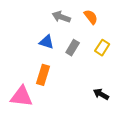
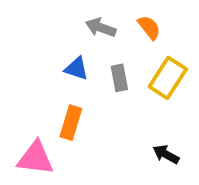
gray rectangle: (73, 48) -> (119, 78), turned -42
yellow rectangle: (102, 48) -> (168, 78), size x1.5

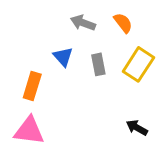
blue triangle: (76, 69) -> (63, 57), turned 30
orange rectangle: (71, 123) -> (32, 86), moved

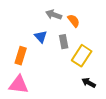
orange semicircle: (123, 23) -> (74, 21), moved
yellow rectangle: (138, 64) -> (82, 56), moved

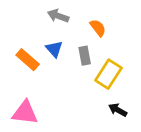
gray arrow: (54, 15) -> (58, 16), moved
orange rectangle: (21, 56) -> (28, 60), moved, turned -66

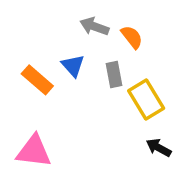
gray arrow: (58, 16) -> (94, 26), moved
yellow rectangle: (108, 74) -> (146, 99), turned -64

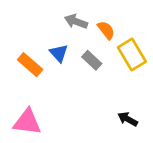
gray rectangle: (114, 75) -> (92, 60), turned -36
yellow rectangle: (146, 99) -> (132, 55), moved

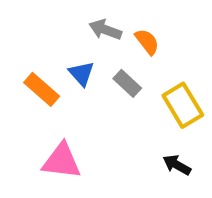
yellow rectangle: (132, 55) -> (183, 105), moved
pink triangle: (27, 122) -> (62, 161), moved

